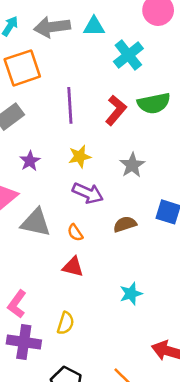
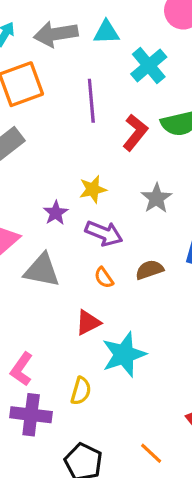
purple line: (70, 105) -> (91, 101), moved
purple star: (30, 161) -> (56, 213), moved
orange semicircle: (75, 233) -> (104, 278), moved
red triangle: (73, 267) -> (88, 323), turned -40
cyan star: (131, 294) -> (124, 354), moved, size x1.6

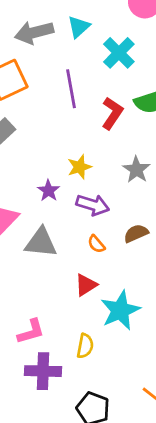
cyan triangle: (106, 32) -> (79, 27), turned -35
pink L-shape: (22, 369) -> (31, 332), turned -136

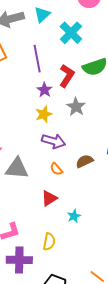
gray star: (136, 170) -> (76, 107), moved
purple star: (48, 191) -> (44, 90), moved
cyan star: (120, 310) -> (74, 216), size x0.5

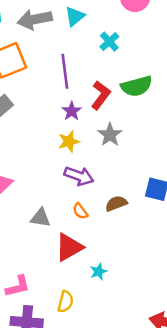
cyan cross: (71, 33) -> (109, 42), size x0.7
gray triangle: (17, 168) -> (40, 218), moved, size x0.7
red triangle: (49, 198) -> (69, 247), size x1.4

